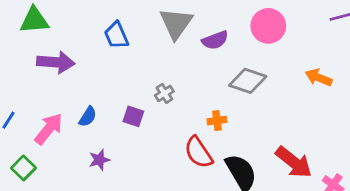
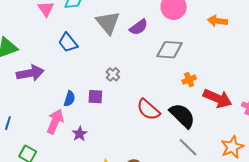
orange arrow: (319, 78) -> (217, 21), moved
blue semicircle: (88, 117) -> (70, 99), moved
orange cross: (217, 121) -> (189, 80), moved
pink arrow: (49, 129) -> (55, 122), moved

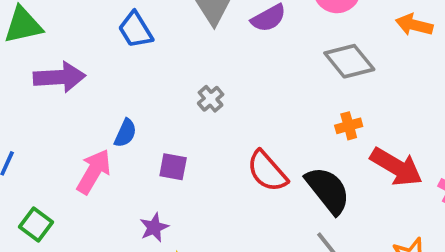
gray diamond: (169, 50) -> (349, 61), moved, turned 40
purple square: (95, 97) -> (173, 167), moved
purple star: (80, 134) -> (154, 227), moved

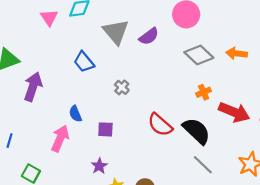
orange arrow: (414, 25) -> (236, 53), moved
blue trapezoid: (136, 30) -> (84, 62), moved
purple arrow: (59, 77) -> (33, 87), turned -60
blue semicircle: (125, 133) -> (75, 114), turned 140

